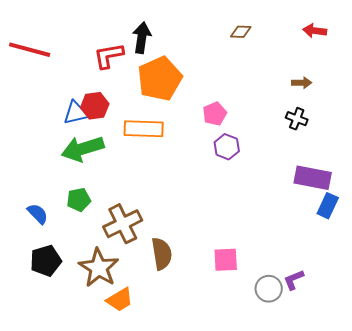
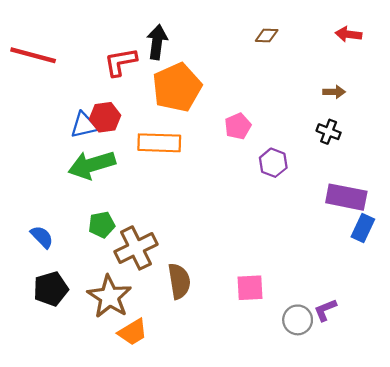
purple hexagon: (227, 147) -> (273, 163), moved
green pentagon: (79, 200) -> (102, 225), moved

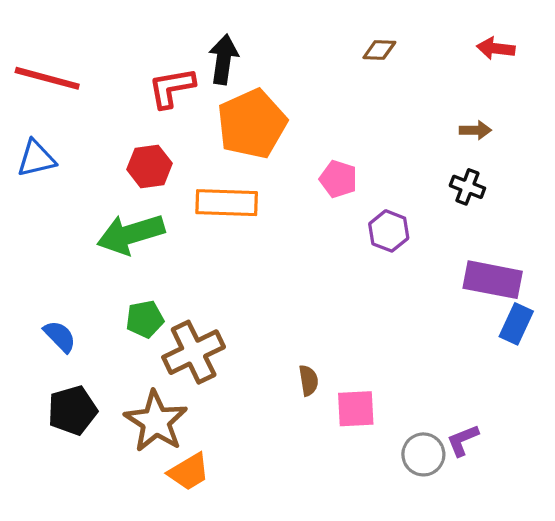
blue triangle: (84, 125) -> (36, 159), moved
pink pentagon: (238, 126) -> (338, 179), turned -30
brown semicircle: (179, 281) -> (308, 380), moved, size x0.6

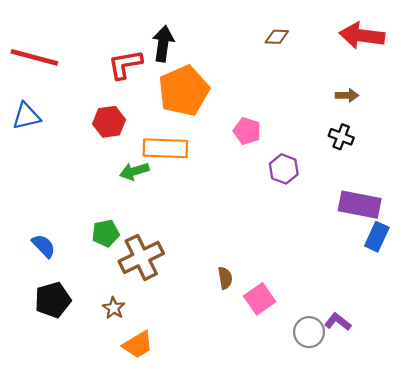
red arrow: (496, 48) -> (362, 36), size x1.6
green arrow: (131, 234) -> (134, 171), moved, size x0.6
pink square: (356, 409) -> (260, 299), turned -32
brown star: (156, 421) -> (114, 308), size x0.5
purple L-shape: (463, 440) -> (338, 322), turned 60

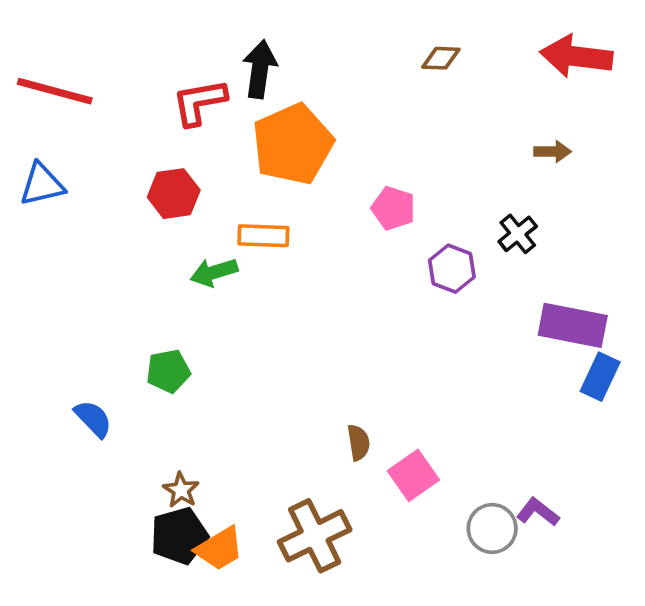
black cross: (341, 137) -> (518, 234), moved, turned 30
orange rectangle: (165, 148) -> (263, 236), size x0.7
blue semicircle: (44, 246) -> (93, 419), moved
brown cross: (141, 257) -> (315, 536), moved
black pentagon: (53, 300) -> (179, 536), moved

